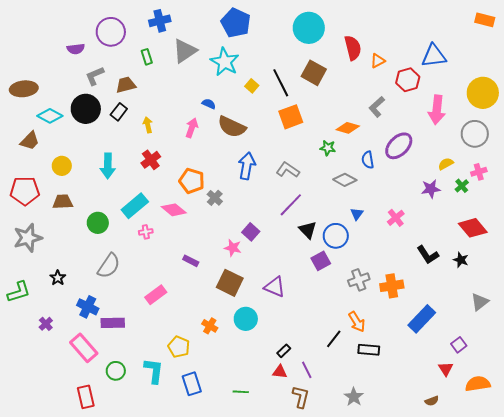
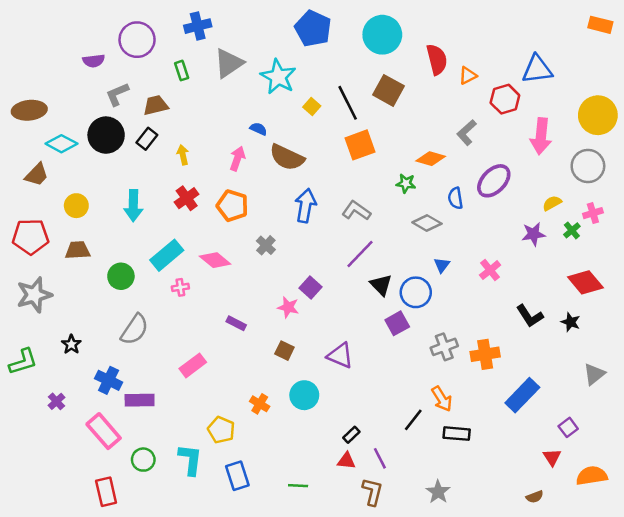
blue pentagon: (236, 23) -> (313, 28), moved
orange pentagon: (192, 181) -> (232, 206), moved
brown square: (230, 283) -> (284, 351), size x0.6

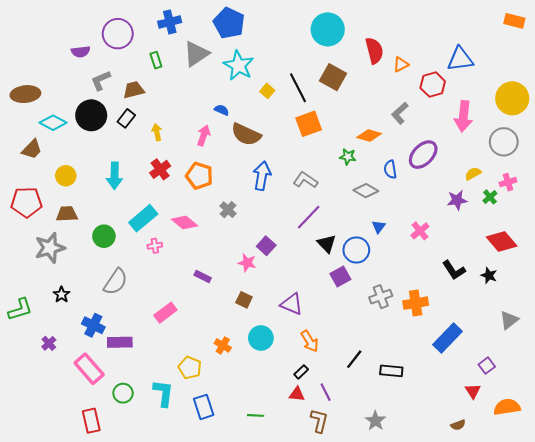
blue pentagon: (313, 28) -> (229, 23), moved
gray star: (34, 295) -> (50, 248), moved
orange arrow: (442, 399) -> (310, 341), moved

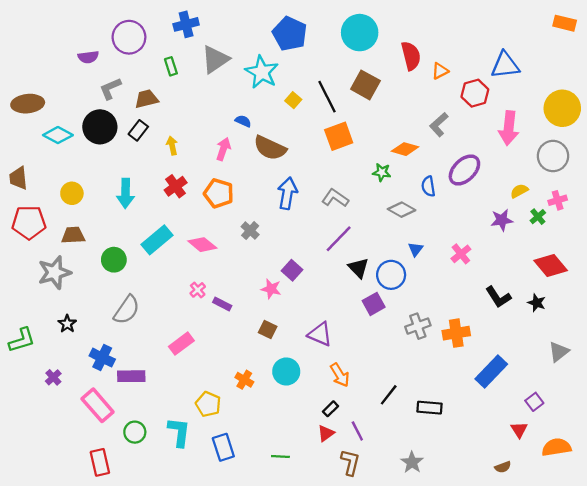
blue pentagon: (229, 23) -> (290, 34), moved
brown trapezoid: (32, 149) -> (18, 178), moved, turned 130
pink cross: (155, 246) -> (198, 290), moved, turned -32
red triangle: (297, 394) -> (326, 433), turned -42

